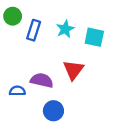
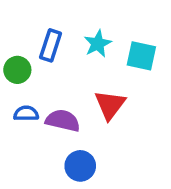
green circle: (13, 16) -> (17, 70), moved
blue semicircle: (17, 91) -> (26, 114), moved

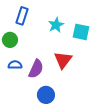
blue rectangle: (51, 45) -> (22, 16), moved
purple semicircle: (63, 121) -> (36, 69), turned 102

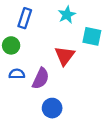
cyan star: (56, 25) -> (67, 15), moved
red triangle: (63, 60) -> (65, 56), moved

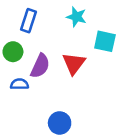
cyan star: (67, 15) -> (76, 17), turned -30
purple semicircle: (41, 78) -> (40, 66), moved

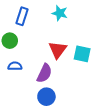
cyan square: (105, 41) -> (82, 54), moved
purple semicircle: (40, 66) -> (44, 73), moved

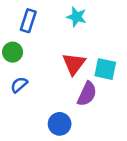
blue semicircle: (15, 66) -> (19, 85), turned -40
purple semicircle: (44, 73) -> (87, 94), moved

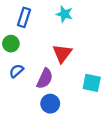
cyan square: (105, 69) -> (92, 83), moved
purple semicircle: (87, 94) -> (45, 79), moved

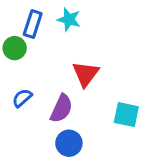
cyan star: (64, 14) -> (69, 19), moved
green circle: (11, 44) -> (15, 48), moved

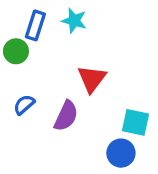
blue circle: (69, 143) -> (121, 153), moved

